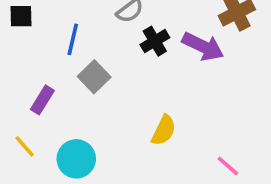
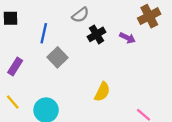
purple arrow: (203, 46) -> (127, 38), size x0.6
purple rectangle: (42, 100) -> (15, 67), moved

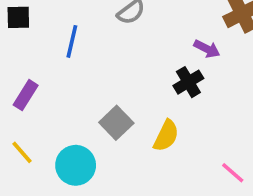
black cross: (96, 34) -> (188, 82), moved
gray square: (58, 57) -> (116, 123), moved

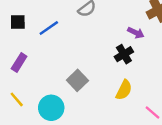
black square: (18, 17) -> (18, 22), moved
blue line: (72, 41) -> (49, 28), turned 42
yellow semicircle: (166, 136) -> (124, 90), moved

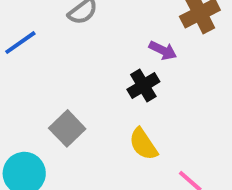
yellow semicircle: (124, 90) -> (143, 144), turned 120

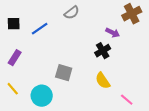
gray square: (67, 128) -> (64, 73), turned -30

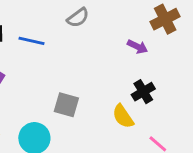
blue line: (40, 29) -> (32, 41), turned 48
black cross: (103, 51) -> (143, 92), moved

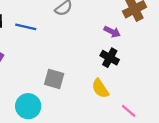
black cross: (143, 92) -> (110, 58), moved, turned -30

